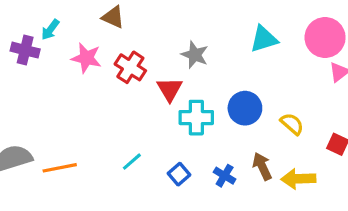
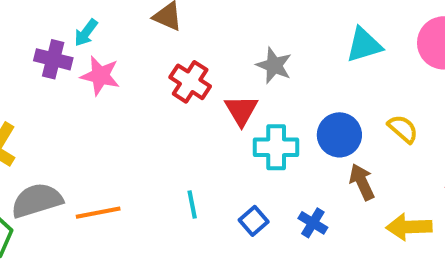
pink star: (86, 58) -> (100, 76), moved
yellow semicircle: (292, 124) -> (403, 129), moved
cyan line: (132, 162) -> (192, 204), turned -60
brown arrow: (262, 166) -> (362, 182), moved

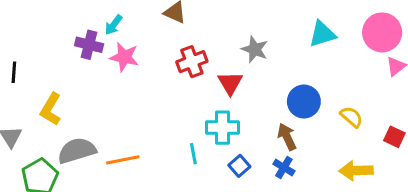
red cross: (190, 82) -> (192, 62), turned 36
yellow semicircle: (403, 129) -> (351, 117), moved
cyan cross: (276, 147) -> (223, 128), moved
brown arrow: (362, 182) -> (287, 137), moved

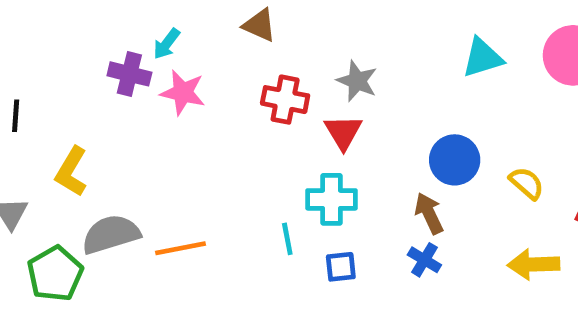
gray star: (255, 49) -> (357, 81), moved
red cross: (192, 62) -> (285, 100), turned 32
blue square: (239, 166) -> (341, 267), moved, turned 35

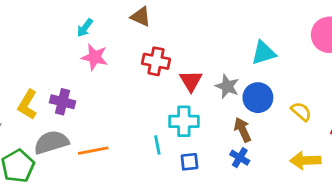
cyan triangle: (482, 58) -> (263, 53), moved
purple cross: (129, 74) -> (62, 102), moved
gray star: (357, 81) -> (227, 86), moved

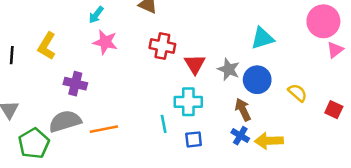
yellow L-shape: (28, 105) -> (47, 46), moved
yellow arrow: (305, 160) -> (269, 141), moved

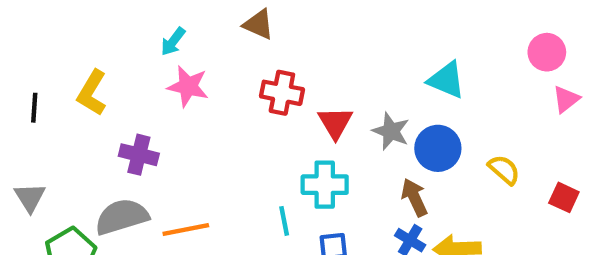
pink circle: (323, 21) -> (547, 52), size x0.7
cyan triangle: (262, 38) -> (446, 80), turned 40

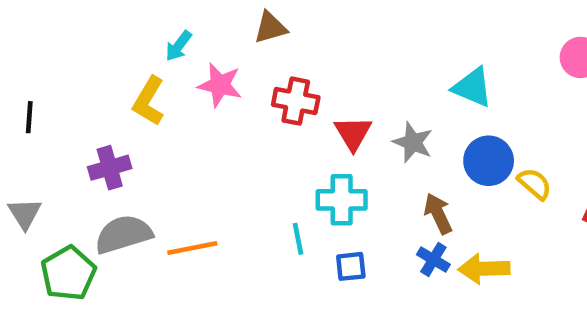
brown triangle: (258, 24) -> (270, 28), turned -40
pink star: (188, 86) -> (220, 85), moved
yellow L-shape: (92, 93) -> (149, 101), moved
blue circle: (438, 148) -> (489, 161), moved
purple cross: (139, 155) -> (110, 168), moved, turned -30

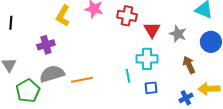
blue cross: (433, 260) -> (186, 98), moved, turned 32

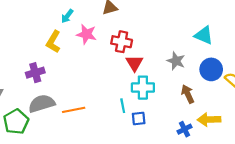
red triangle: (152, 30) -> (134, 63), moved
blue square: (151, 88) -> (139, 118), moved

